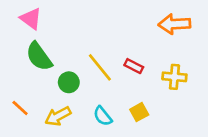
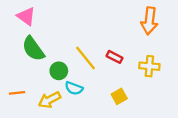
orange arrow: (174, 24) -> (149, 21), turned -80
orange line: (20, 108) -> (17, 93), turned -49
cyan semicircle: (103, 116) -> (74, 88), moved, turned -30

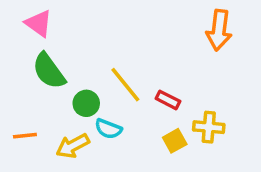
red rectangle: (115, 57) -> (168, 100), moved
yellow cross: (149, 66) -> (209, 127), moved

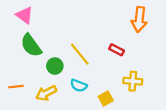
red rectangle: (168, 100) -> (117, 50), moved
cyan semicircle: (108, 129) -> (79, 85), moved
yellow square: (175, 141) -> (106, 98), moved

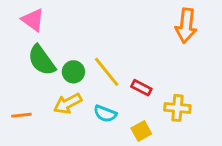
red rectangle: (117, 50) -> (141, 88), moved
green circle: (55, 66) -> (73, 72), moved
yellow arrow: (46, 93) -> (68, 104), moved

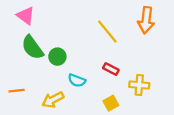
yellow line: (107, 72) -> (107, 32), moved
yellow arrow: (68, 104) -> (53, 100), moved
cyan semicircle: (105, 114) -> (77, 80), moved

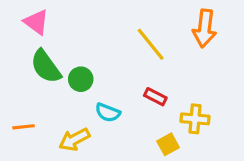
yellow square: (111, 103) -> (168, 144), moved

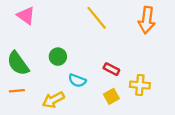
yellow line: (151, 44) -> (97, 18), moved
green semicircle: (46, 67) -> (18, 63), moved
yellow square: (168, 144) -> (111, 96), moved

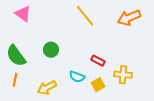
orange arrow: (147, 20) -> (129, 18), turned 60
cyan semicircle: (77, 80) -> (77, 77), moved
orange line: (17, 91) -> (15, 80), turned -72

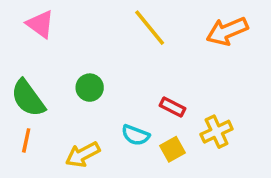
yellow cross: (123, 75) -> (217, 132), turned -30

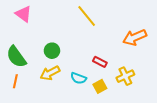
orange arrow: (227, 31) -> (135, 37), moved
yellow arrow: (83, 155) -> (50, 73), moved

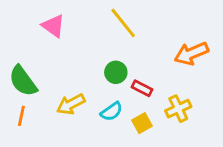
pink triangle: (23, 14) -> (53, 26), moved
green circle: (52, 51) -> (116, 72), moved
cyan semicircle: (78, 78) -> (111, 112), turned -56

